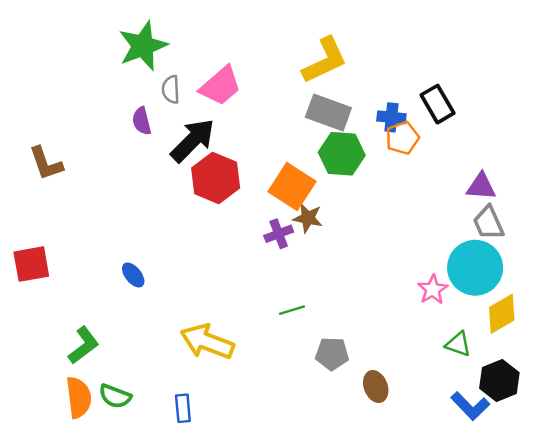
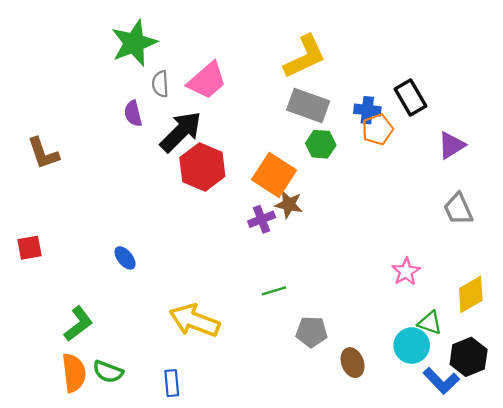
green hexagon: (342, 154) -> (321, 144), size x0.7
purple triangle: (481, 186) -> (451, 145), moved, turned -36
red square: (31, 264) -> (30, 248), size x0.7
cyan circle: (475, 268) -> (412, 346), moved, size x0.7

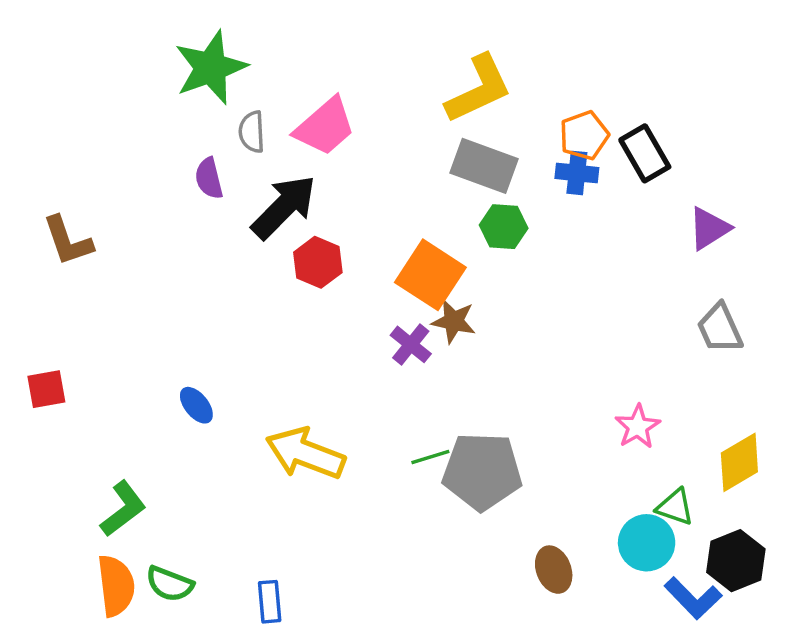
orange pentagon: (378, 129) -> (584, 135), moved
red hexagon: (202, 167) -> (318, 262), size x0.7
purple cross: (262, 219) -> (411, 344), turned -30
yellow arrow: (194, 320) -> (305, 453), moved
gray pentagon: (312, 332) -> (482, 471), moved, size x1.6

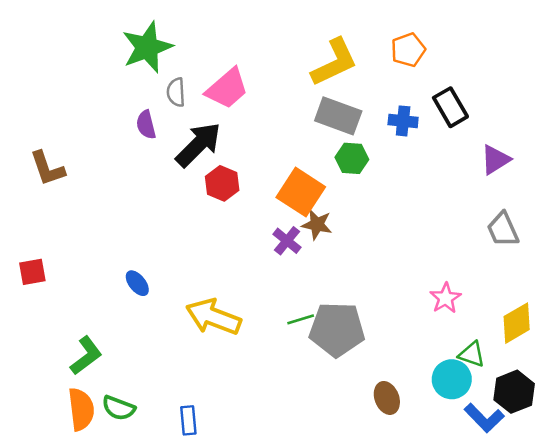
orange pentagon: (584, 135) -> (408, 50), moved

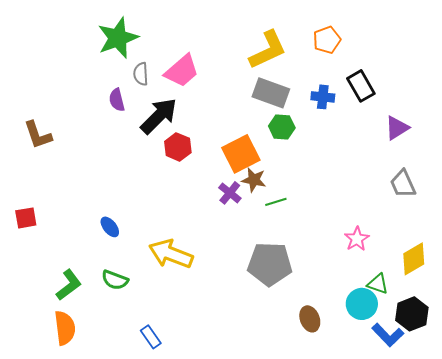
orange square: (301, 192) -> (241, 154), turned 30
green line: (301, 319) -> (276, 202), moved
green semicircle: (119, 408) -> (115, 280), moved
blue rectangle: (188, 420) -> (151, 337), turned -30

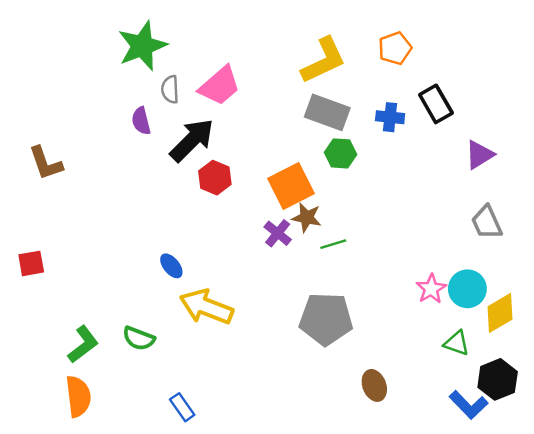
blue ellipse: (110, 227) -> (171, 266), moved
cyan circle: (362, 304) -> (467, 289), moved

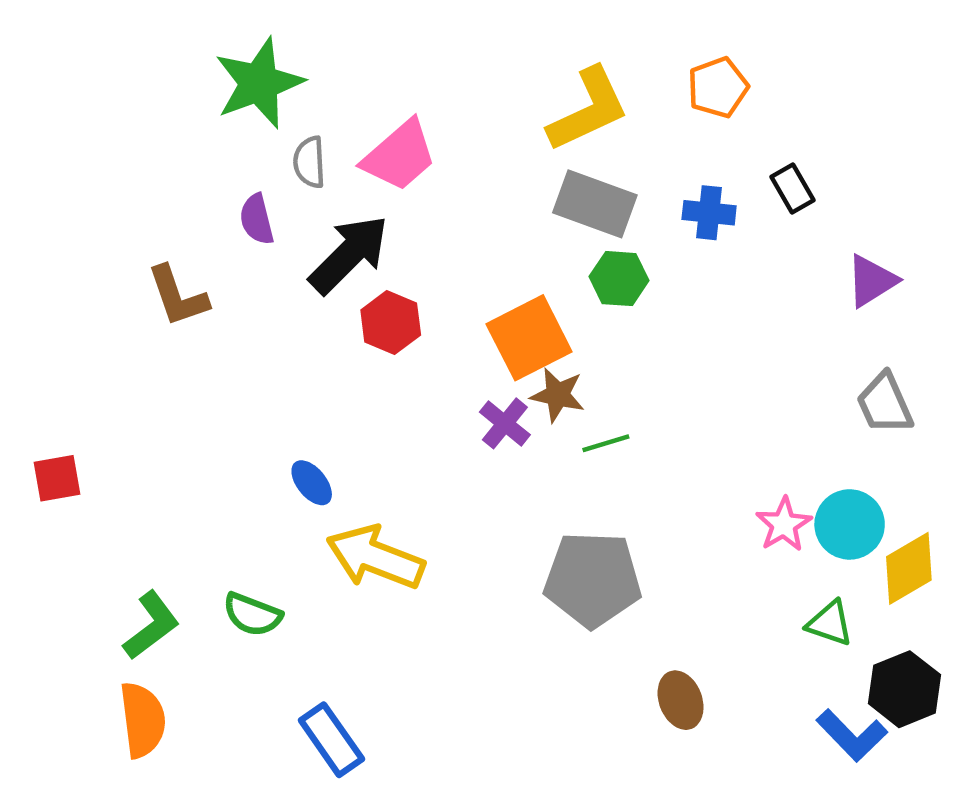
black rectangle: (436, 104) -> (793, 189), size x0.7
brown L-shape: (46, 163) -> (178, 296), moved
blue rectangle: (182, 407) -> (331, 740), size x1.4

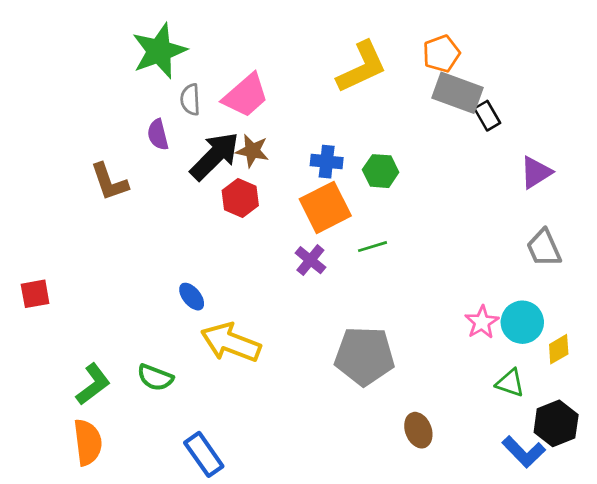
gray rectangle: (595, 204) -> (458, 93), moved
blue cross: (709, 213) -> (327, 162), moved
brown star: (558, 395) -> (252, 151), moved
green line: (606, 443) -> (372, 247), moved
yellow diamond: (909, 568) -> (559, 349), size x0.7

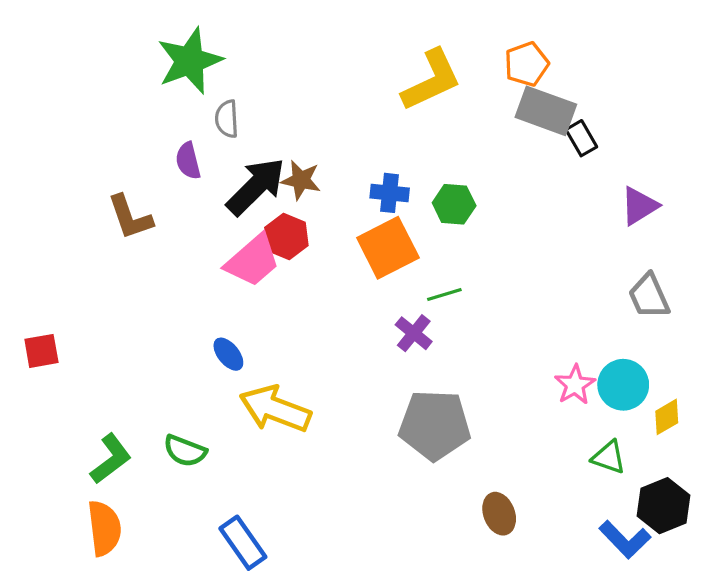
pink trapezoid: (246, 95) -> (253, 261), moved
purple cross: (310, 260) -> (414, 333), moved

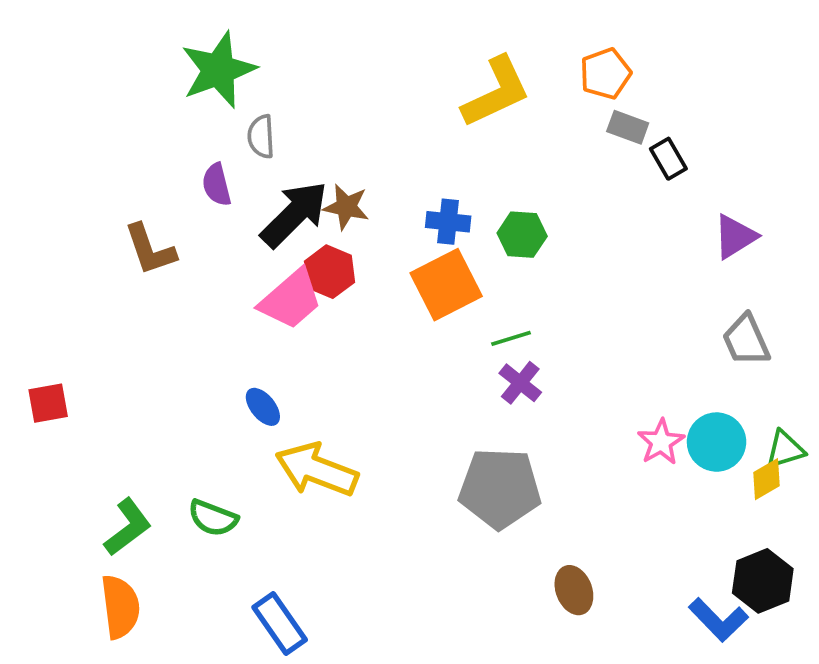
gray rectangle: (546, 111) -> (628, 127), size x0.6
purple cross: (414, 333) -> (520, 383), moved
green triangle: (609, 457) -> (785, 449), moved, turned -36

